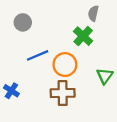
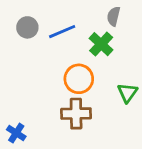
blue line: (38, 55) -> (62, 32), moved
blue cross: (11, 91) -> (16, 133), moved

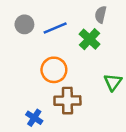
orange circle: (79, 79) -> (54, 70), moved
blue cross: (16, 133) -> (34, 118), moved

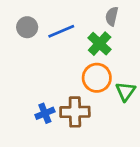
orange circle: (54, 70) -> (97, 78), moved
blue cross: (34, 118) -> (45, 113), moved, turned 35

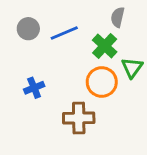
green triangle: (125, 91) -> (132, 68), moved
blue cross: (45, 113) -> (34, 88), moved

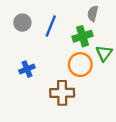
blue line: (64, 33) -> (51, 26), turned -45
green cross: (105, 46) -> (83, 36), turned 30

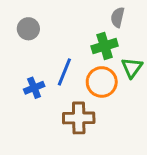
blue line: (51, 26) -> (64, 72), moved

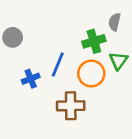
gray semicircle: (118, 17) -> (115, 22), moved
gray circle: (28, 29) -> (13, 37), moved

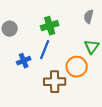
green cross: (94, 41) -> (50, 26), moved
orange circle: (91, 74) -> (77, 67), moved

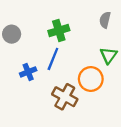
brown cross: (55, 82) -> (65, 97), turned 30

